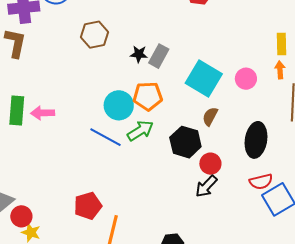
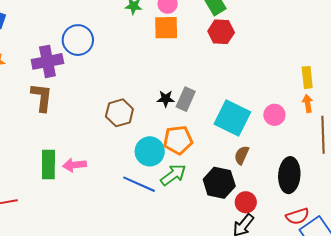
brown hexagon: (95, 35) -> (119, 113), moved

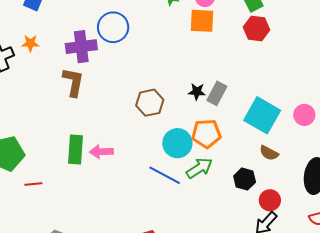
brown semicircle: (242, 155) -> (269, 153), turned -90
black hexagon: (219, 183) -> (245, 179), size x0.7

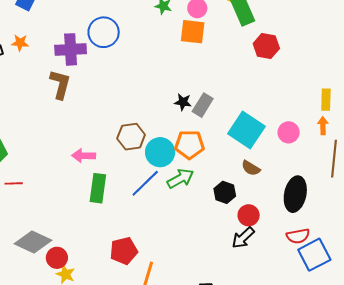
red hexagon: (256, 29) -> (266, 46), moved
brown hexagon: (150, 103) -> (131, 137), moved
green rectangle: (76, 149) -> (98, 188), moved
blue line: (165, 175) -> (145, 183), turned -76

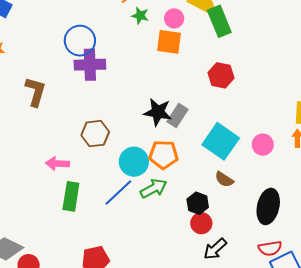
red hexagon: (266, 46) -> (221, 75), moved
purple cross: (71, 49) -> (90, 65), moved
black star: (183, 102) -> (158, 112), size x1.6
brown hexagon: (131, 137) -> (95, 134), moved
red circle: (249, 215) -> (201, 223), moved

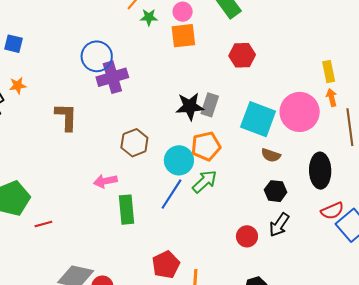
pink circle: (263, 145) -> (300, 112), size x1.8
black hexagon: (198, 203) -> (276, 191), moved
red circle: (201, 223) -> (247, 236), moved

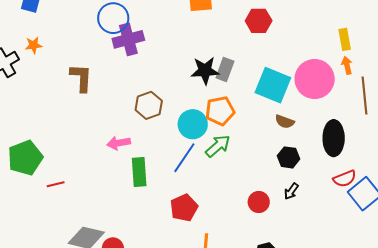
black arrow: (279, 225) -> (291, 191), size x0.7
red pentagon: (166, 265) -> (184, 208), moved

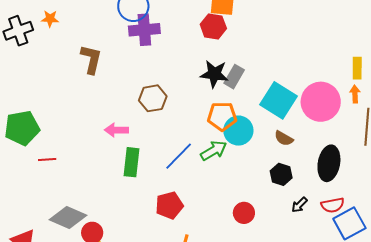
red hexagon: (259, 21) -> (213, 26), moved
cyan circle: (193, 124) -> (238, 131), moved
black arrow: (291, 191) -> (299, 205), moved

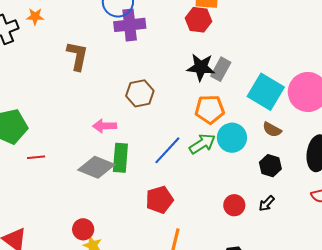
cyan circle: (238, 131) -> (232, 138), moved
black arrow: (299, 205) -> (267, 203), moved
gray diamond: (68, 218) -> (96, 167), moved

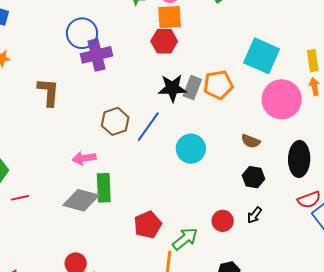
cyan square: (266, 92) -> (262, 56), moved
orange pentagon: (210, 109) -> (218, 85), moved
cyan circle: (232, 138) -> (191, 149), moved
green arrow: (202, 144) -> (185, 239), moved
blue line: (167, 150) -> (148, 127), moved

